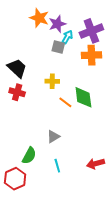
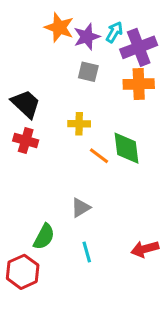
cyan arrow: (67, 37) -> (114, 32), moved

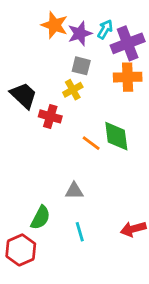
yellow cross: (79, 124) -> (73, 90), moved, turned -30
red cross: (26, 140) -> (50, 116), moved
gray triangle: (81, 208) -> (74, 191), turned 30

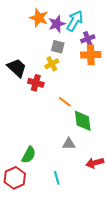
cyan arrow: (105, 29) -> (75, 21), size x1.5
purple cross: (128, 43) -> (88, 39), moved, size x0.6
green diamond: (116, 136) -> (83, 121), moved
gray triangle: (74, 191) -> (69, 144), moved
cyan line: (80, 232) -> (57, 178), moved

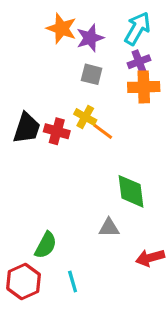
cyan arrow: (75, 21) -> (137, 28), moved
yellow cross: (52, 64) -> (85, 117), moved, turned -32
black trapezoid: (17, 68) -> (27, 128), moved, turned 65
orange line: (65, 102) -> (103, 131), moved
cyan line: (57, 178) -> (73, 281), moved

